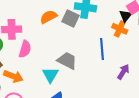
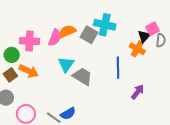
pink semicircle: (25, 49) -> (55, 38), moved
cyan triangle: (50, 75) -> (66, 64), moved
orange arrow: (13, 76) -> (29, 71), moved

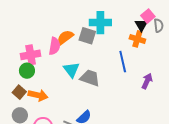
green circle: (12, 55) -> (27, 71), moved
orange arrow: (29, 71) -> (38, 95), moved

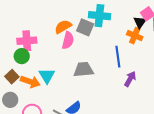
pink semicircle: (54, 46) -> (68, 40), moved
cyan triangle: (71, 70) -> (47, 76), moved
gray trapezoid: (90, 78) -> (84, 70), turned -30
purple arrow: (147, 81) -> (130, 79), moved

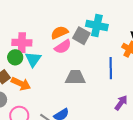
pink semicircle: (68, 40) -> (63, 47), turned 36
cyan triangle: (47, 76) -> (33, 59), moved
purple arrow: (130, 79) -> (121, 103), moved

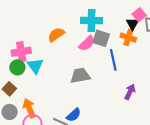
gray square: (81, 36) -> (101, 38), moved
pink semicircle: (63, 47) -> (87, 43), moved
orange arrow: (21, 84) -> (29, 108), moved, turned -126

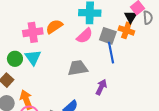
gray square: (101, 38) -> (108, 36), moved
pink cross: (21, 52) -> (33, 32), moved
purple arrow: (130, 92) -> (101, 87), moved

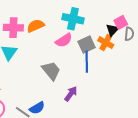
gray square: (108, 36) -> (87, 45), turned 36
gray trapezoid: (78, 68) -> (51, 71), turned 50

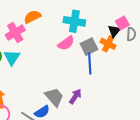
orange semicircle: (36, 26) -> (32, 17), moved
pink cross: (13, 28) -> (15, 33), turned -30
gray trapezoid: (51, 71) -> (54, 97), moved

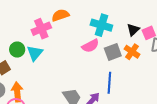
black triangle: (114, 31) -> (133, 30), moved
blue line: (90, 64) -> (109, 83), moved

